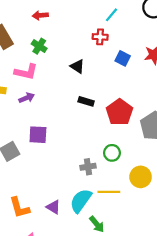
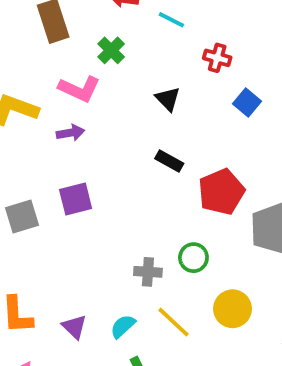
cyan line: (111, 15) -> (171, 20), moved, turned 64
purple square: (38, 135) -> (76, 199), turned -30
yellow line: (109, 192) -> (173, 322), turned 30
cyan semicircle: (81, 201) -> (123, 326), size x0.6

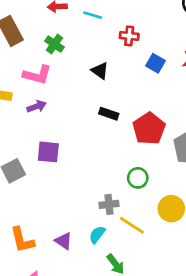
purple square: (76, 199) -> (48, 152), turned 30
gray cross: (148, 272) -> (109, 204), moved

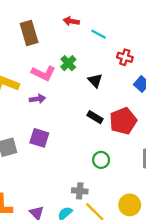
green cross: (54, 44) -> (68, 63), moved
red pentagon: (149, 129) -> (123, 121), moved
green circle: (138, 178) -> (101, 160), moved

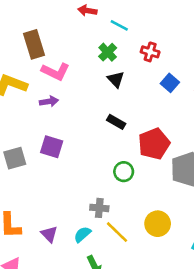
brown rectangle: (29, 33) -> (34, 44), moved
green cross: (68, 63) -> (108, 52), moved
red pentagon: (123, 121) -> (154, 144), moved

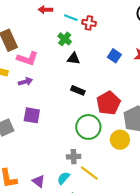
red cross: (150, 52) -> (89, 23), moved
black triangle: (116, 79) -> (73, 59), turned -32
green circle: (124, 172) -> (88, 127), size x1.6
yellow circle: (158, 224) -> (120, 140), moved

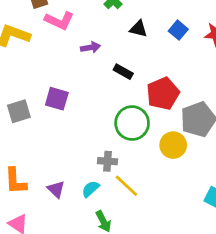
black triangle: (73, 59) -> (138, 29), moved
purple arrow: (25, 82) -> (91, 47), moved

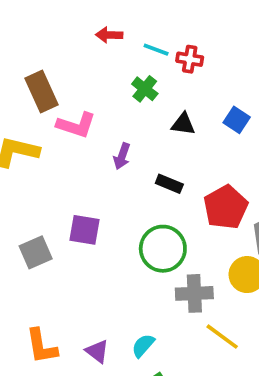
purple arrow: (91, 47) -> (122, 156), turned 126
green circle: (132, 123) -> (163, 249), moved
gray cross: (107, 161) -> (194, 293), moved, size x1.4
yellow line: (126, 186) -> (222, 337), moved

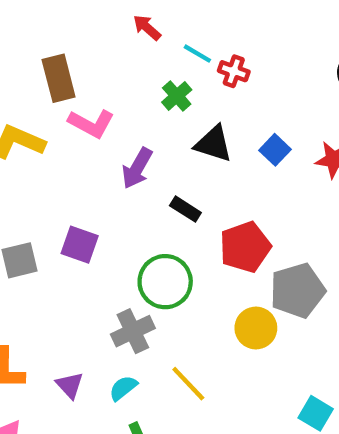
red arrow: (109, 35) -> (147, 28), turned 30
black triangle: (183, 124) -> (213, 144), size x1.4
purple arrow: (122, 156) -> (137, 168), size x1.4
gray cross: (194, 293) -> (133, 331), moved, turned -33
yellow line: (222, 337) -> (188, 384), moved

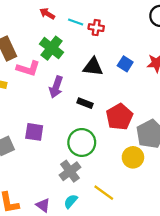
green cross: (177, 96) -> (52, 48), moved, size x1.5

